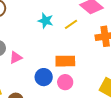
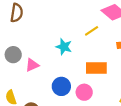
cyan star: (46, 21) -> (64, 47), moved
orange rectangle: (65, 61) -> (96, 68), moved

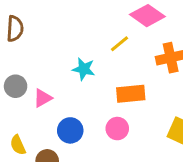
blue circle: (61, 86) -> (70, 130), moved

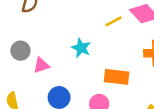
yellow line: (120, 44) -> (114, 21), moved

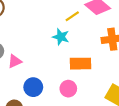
cyan star: (81, 48) -> (61, 37), moved

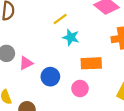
yellow line: (72, 16) -> (60, 19), moved
blue circle: (33, 87) -> (50, 77), moved

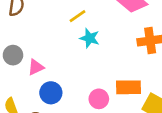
orange rectangle: (91, 63) -> (129, 87), moved
blue circle: (50, 77) -> (51, 93), moved

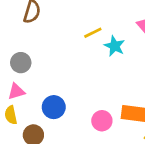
cyan star: (90, 38) -> (115, 46), moved
pink triangle: (36, 67) -> (16, 91), moved

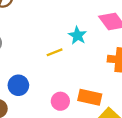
yellow line: (93, 33) -> (55, 52), moved

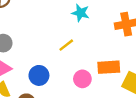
yellow line: (55, 52) -> (66, 45), moved

